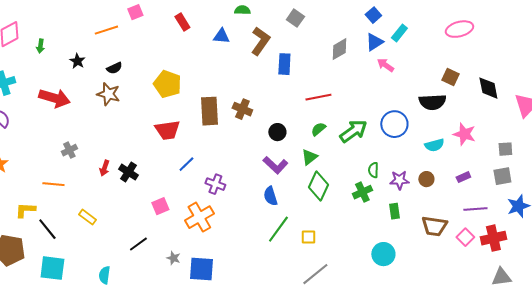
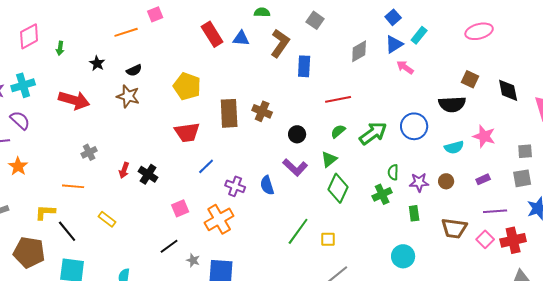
red rectangle: (182, 22) -> (212, 34), moved, size x1.4
blue semicircle: (270, 196) -> (267, 185), moved
black line: (138, 244) -> (169, 246), moved

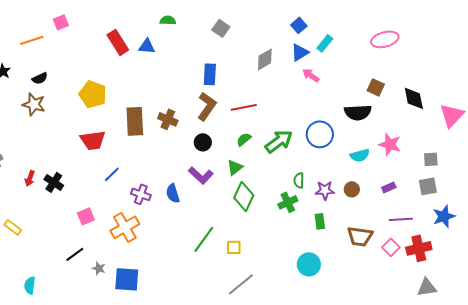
brown L-shape: (280, 43) -> (207, 106), moved

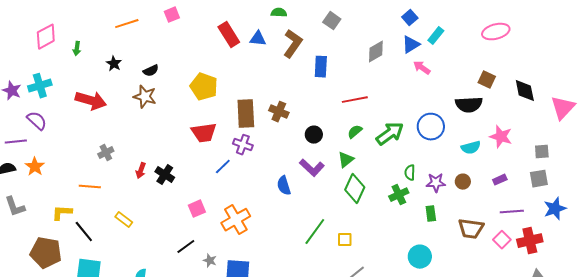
orange line: (32, 40) -> (127, 24), moved
brown L-shape: (207, 106) -> (293, 44), moved
purple cross: (141, 194) -> (243, 145), moved

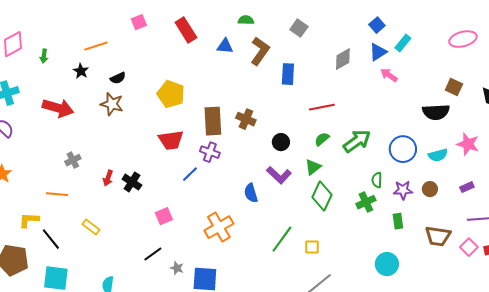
orange line: (127, 24) -> (96, 46), moved
red rectangle: (229, 35) -> (186, 30), moved
blue circle: (431, 127) -> (403, 149), moved
orange cross: (236, 220) -> (219, 227), moved

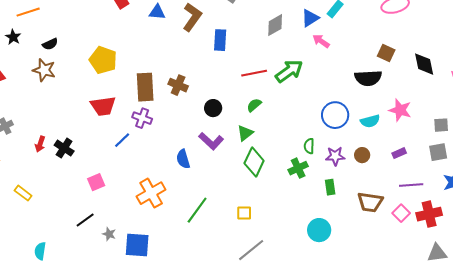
green arrow: (357, 141) -> (289, 71), moved
green line: (282, 239) -> (197, 210), moved

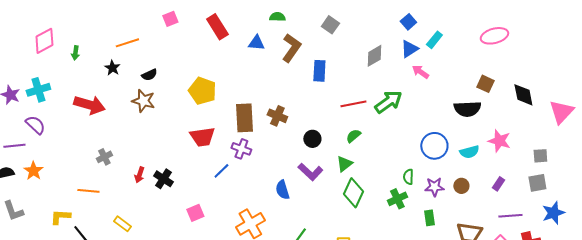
purple rectangle: (399, 153) -> (498, 184), turned -32

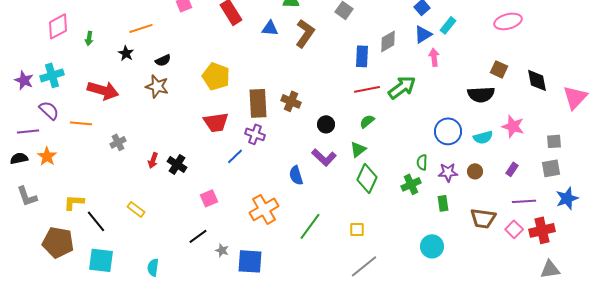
blue rectangle: (319, 71) -> (362, 56), moved
pink arrow: (420, 72) -> (434, 57), turned 48
orange line: (88, 191) -> (81, 123), moved

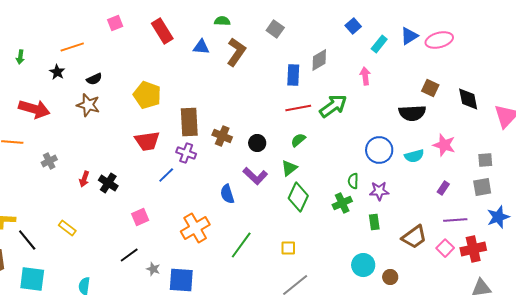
blue triangle: (423, 34) -> (409, 36), moved
brown cross: (291, 101) -> (222, 136), moved
brown circle: (475, 171) -> (390, 277), moved
brown trapezoid: (483, 218) -> (414, 237), turned -44

